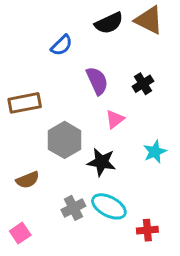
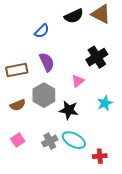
purple semicircle: (97, 81) -> (47, 62), moved
black cross: (143, 84) -> (97, 57), size x1.5
brown semicircle: (28, 180) -> (18, 105), moved
pink square: (20, 233) -> (18, 140), moved

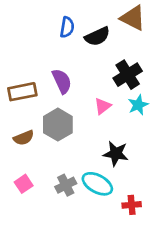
black semicircle: (74, 16) -> (97, 36), moved
blue semicircle: (42, 31) -> (67, 27), moved, turned -35
cyan star: (105, 103) -> (138, 105), moved
black star: (69, 110) -> (116, 154), moved

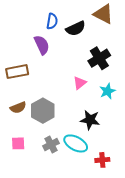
purple semicircle: (62, 81) -> (42, 45), moved
cyan star: (138, 105) -> (107, 91), moved
gray hexagon: (58, 125) -> (43, 111), moved
pink square: (24, 184) -> (18, 143), turned 32

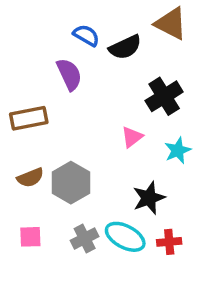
blue semicircle: (52, 21) -> (86, 35), turned -70
black star: (90, 120) -> (149, 198), turned -30
red cross: (102, 160) -> (169, 242), moved

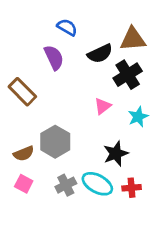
brown triangle: (171, 24) -> (133, 39), moved, turned -32
black semicircle: (125, 47) -> (100, 54), moved
brown rectangle: (29, 118) -> (22, 92), turned 56
brown semicircle: (30, 178) -> (24, 154), moved
pink square: (30, 237) -> (24, 184), turned 30

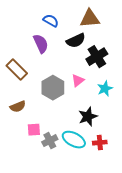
brown triangle: (133, 39) -> (90, 19), moved
gray hexagon: (55, 142) -> (53, 88), moved
brown semicircle: (24, 154) -> (18, 107), moved
pink square: (24, 184) -> (34, 130), moved, turned -32

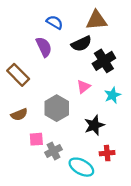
gray hexagon: (53, 88) -> (57, 108), moved
cyan ellipse: (74, 140) -> (81, 167), moved

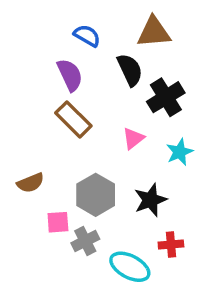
black semicircle: (81, 44) -> (130, 70), turned -90
brown rectangle: (18, 75) -> (73, 119), moved
gray hexagon: (57, 108) -> (96, 195), moved

